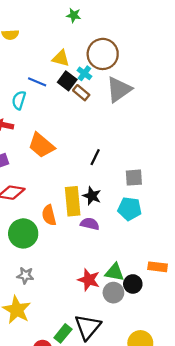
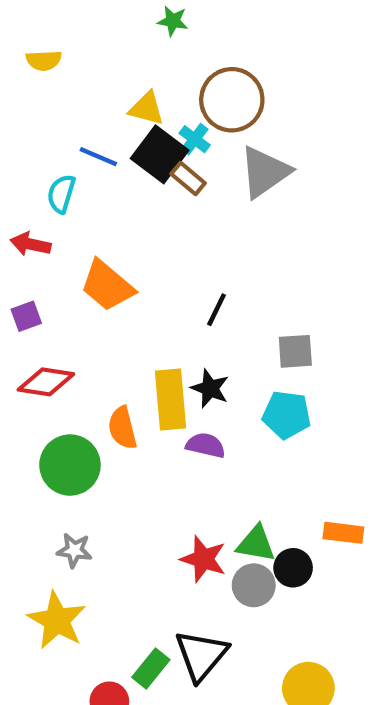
black square: (67, 81) -> (160, 154), size x1.4

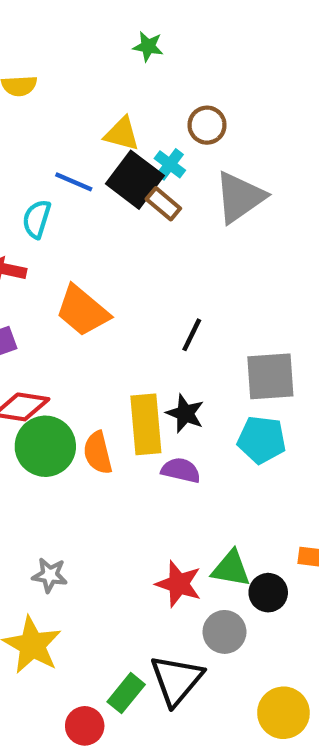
brown circle: (232, 100) -> (207, 125), size x0.6
gray square: (295, 351) -> (270, 376), size x1.4
green circle: (70, 465) -> (45, 446), moved
gray circle: (254, 585) -> (224, 632), moved

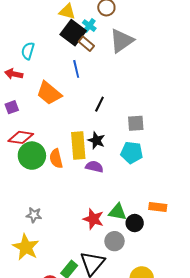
blue line: (74, 182) -> (76, 69), moved, turned 54
gray square: (270, 376) -> (136, 123), size x0.7

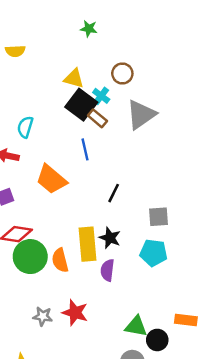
purple semicircle: (94, 167) -> (107, 270), turned -96
gray star: (34, 215) -> (43, 316), moved
red star: (93, 219) -> (75, 313), moved

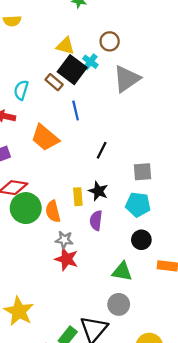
brown rectangle: (97, 118) -> (54, 82), moved
yellow rectangle: (87, 244) -> (78, 197), size x0.6
gray star: (43, 316) -> (64, 240), moved
black circle: (157, 340) -> (141, 240), moved

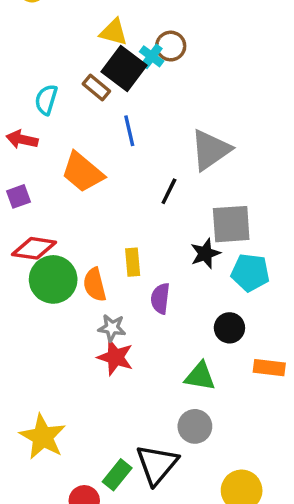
brown circle: (110, 41) -> (171, 46), moved
gray triangle: (127, 79) -> (210, 150), moved
gray square: (142, 172) -> (231, 224), size x1.4
black star: (98, 191) -> (205, 254), moved, turned 30
cyan pentagon: (138, 205) -> (250, 273), moved

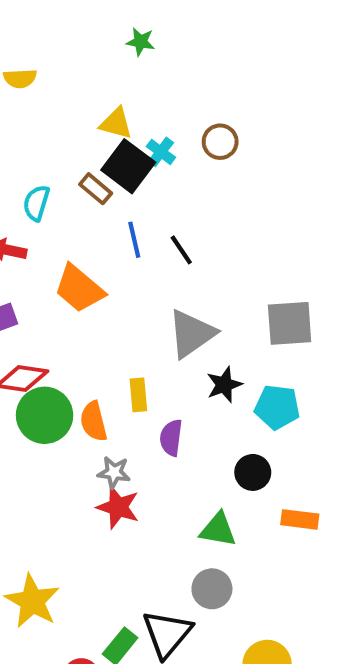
brown circle: (171, 46) -> (220, 142), moved
gray triangle: (210, 150) -> (192, 334), moved
black line: (169, 191) -> (181, 250), moved, turned -60
gray square: (231, 224) -> (290, 323), moved

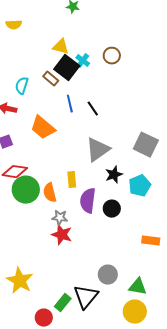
gray square: (290, 323) -> (146, 145), turned 30
cyan pentagon: (277, 407) -> (140, 186), turned -30
purple semicircle: (171, 438) -> (88, 201), size x1.4
black circle: (253, 472) -> (112, 209), moved
green triangle: (218, 530) -> (138, 287), moved

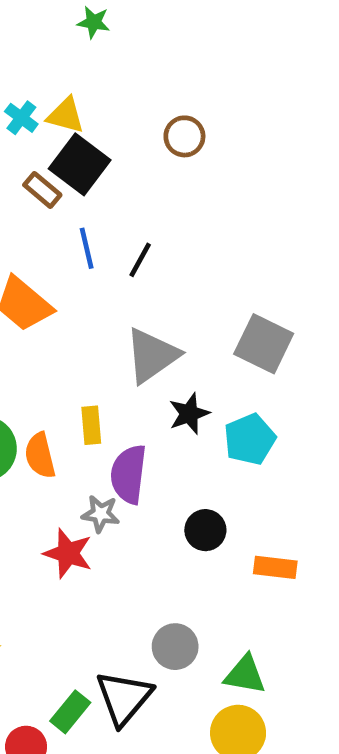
cyan cross: (83, 61) -> (21, 118), moved
black line: (93, 109) -> (140, 260), turned 63
black circle: (112, 209) -> (205, 530), moved
gray star: (60, 218) -> (101, 514), moved

